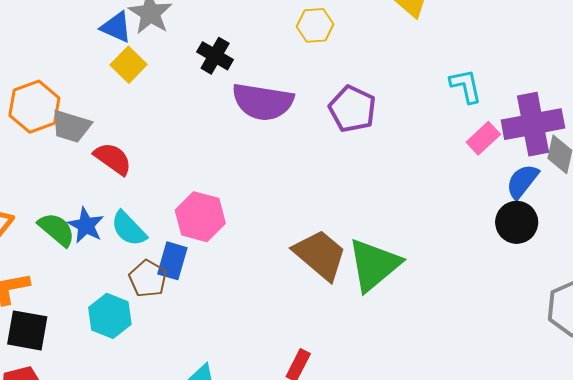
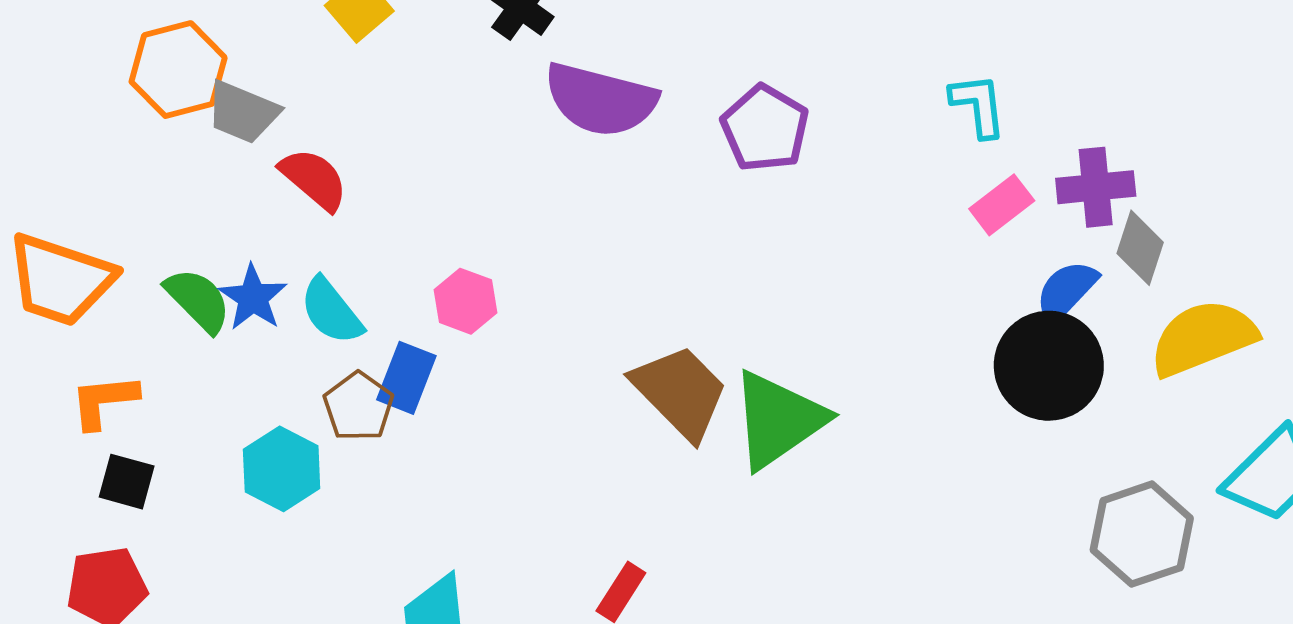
purple cross: (533, 124) -> (1096, 187), size x0.7
pink hexagon: (200, 217) -> (465, 301), size x0.7
black circle: (517, 222) -> (1049, 366), size x1.4
black square: (27, 330) -> (127, 482), size x0.7

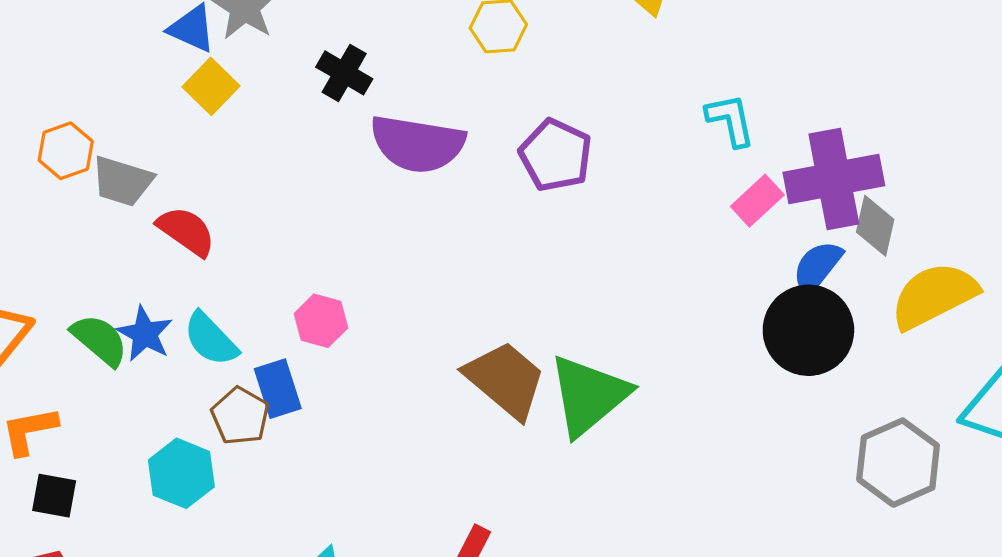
orange hexagon: (178, 70) -> (66, 151), size x0.7
purple cross: (1096, 187) -> (834, 179), size x1.5
blue rectangle: (406, 378) -> (278, 389), turned -34

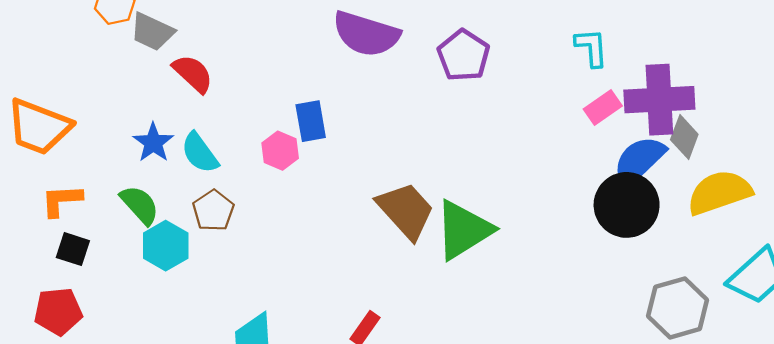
blue semicircle: (817, 267) -> (639, 161), size x1.4
green semicircle: (100, 340) -> (140, 205), moved
blue rectangle: (278, 389) -> (311, 121), moved

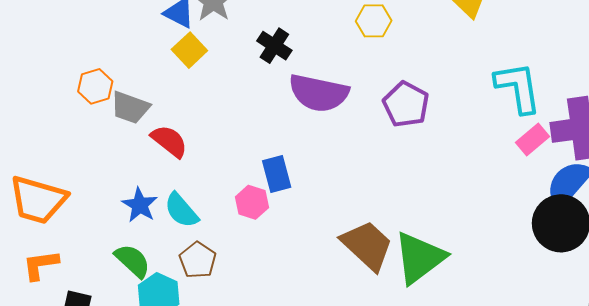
cyan L-shape: (591, 48) -> (518, 88), size x1.5
orange L-shape: (62, 200) -> (41, 265), moved

